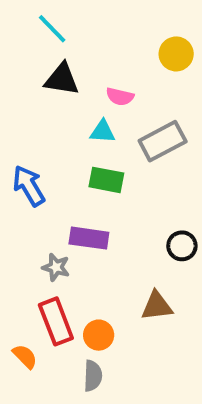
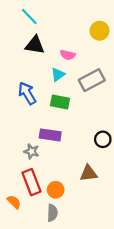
cyan triangle: (102, 131) -> (58, 75), turned -40
blue arrow: (29, 186) -> (27, 93), moved

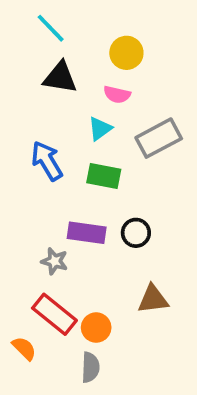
yellow circle: (100, 31) -> (126, 53), moved
black circle: (103, 139) -> (136, 233), moved
red rectangle: (31, 182) -> (54, 314), turned -30

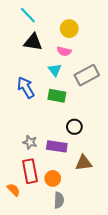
cyan triangle: (100, 129) -> (55, 70), turned -32
purple rectangle: (87, 233) -> (57, 146), moved
red rectangle: (54, 314) -> (30, 171), turned 40
gray semicircle: (90, 367) -> (59, 200), moved

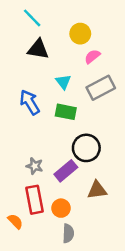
pink semicircle: (64, 51) -> (92, 56), moved, turned 128
black circle: (74, 127) -> (86, 148), size x1.5
purple rectangle: (57, 146) -> (66, 171), turned -48

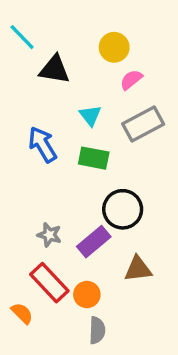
cyan line: (32, 18) -> (22, 37), moved
red rectangle: (35, 200) -> (49, 283), turned -32

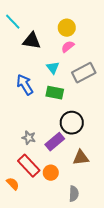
pink semicircle: (131, 80) -> (68, 47), moved
gray semicircle: (97, 330) -> (74, 194), moved

